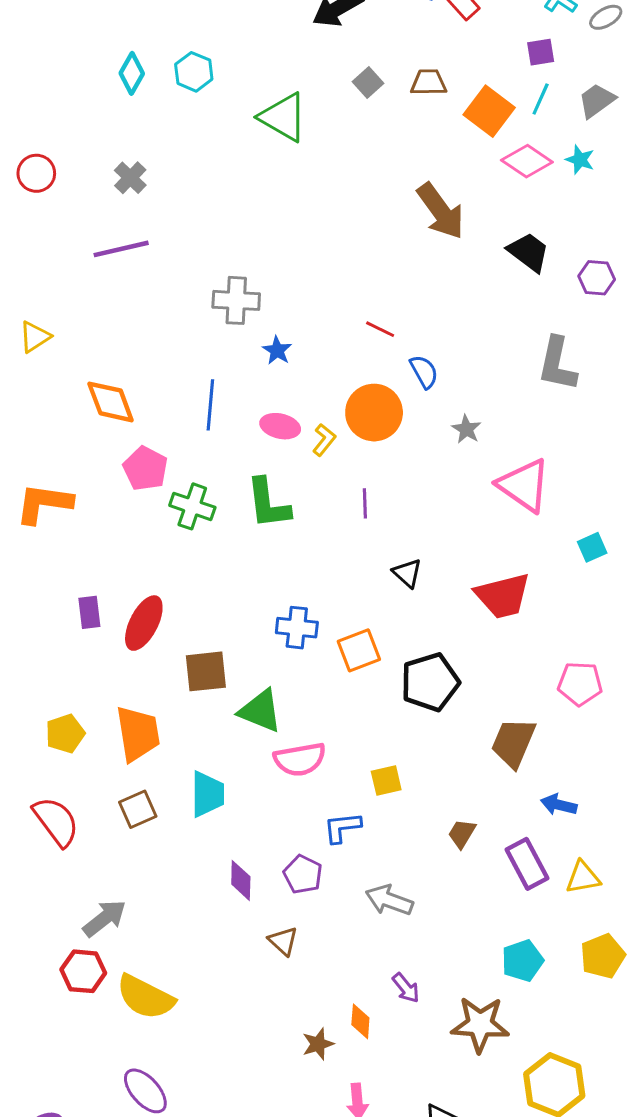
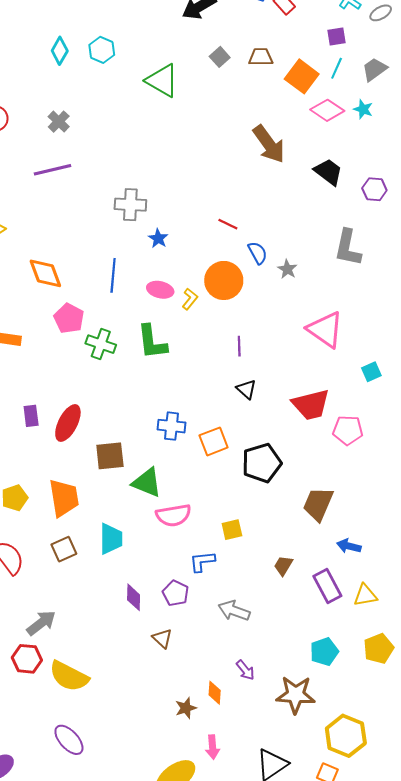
gray star: (466, 429) -> (287, 269), moved
purple line: (365, 503) -> (239, 346), moved
pink pentagon: (580, 684) -> (348, 430), moved

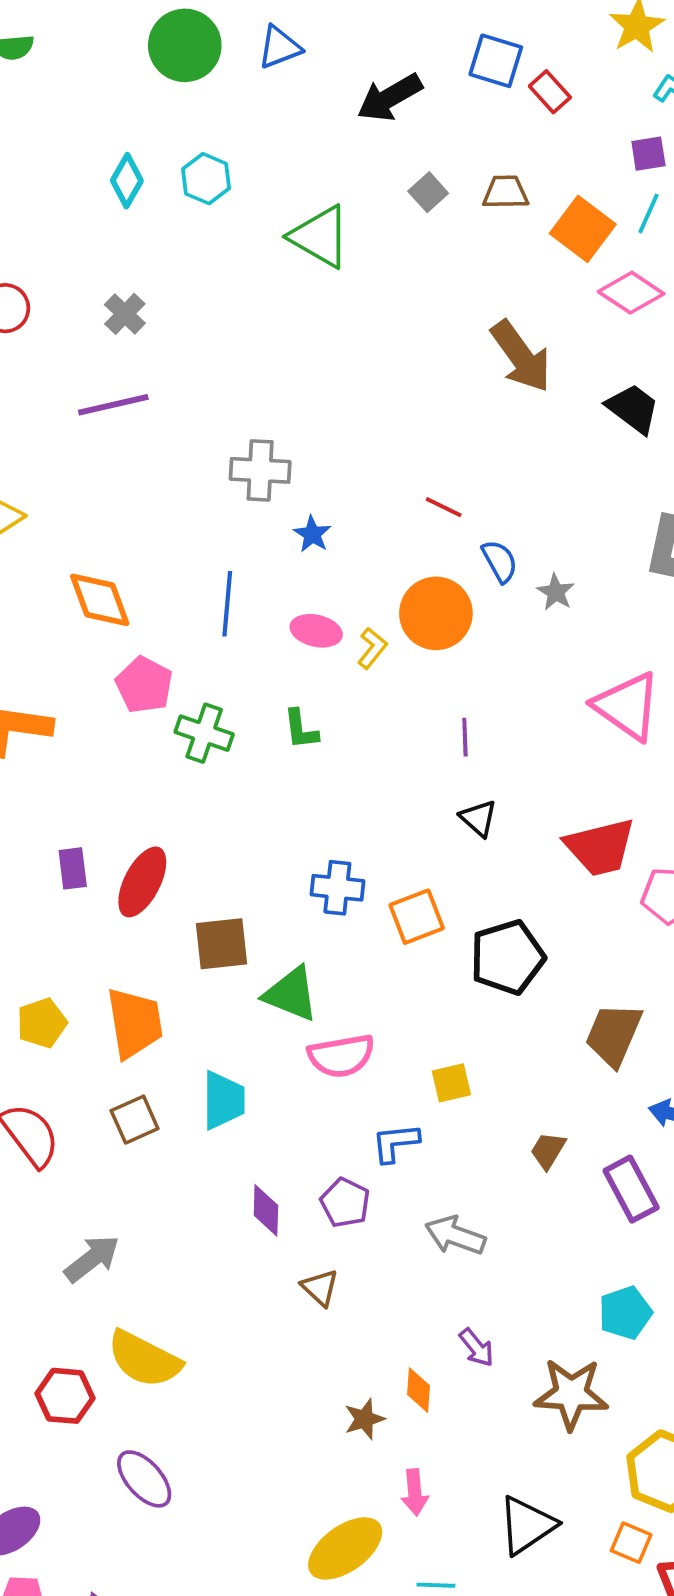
green L-shape: (152, 342) -> (301, 729), size x0.6
red hexagon: (27, 659) -> (65, 1396), moved

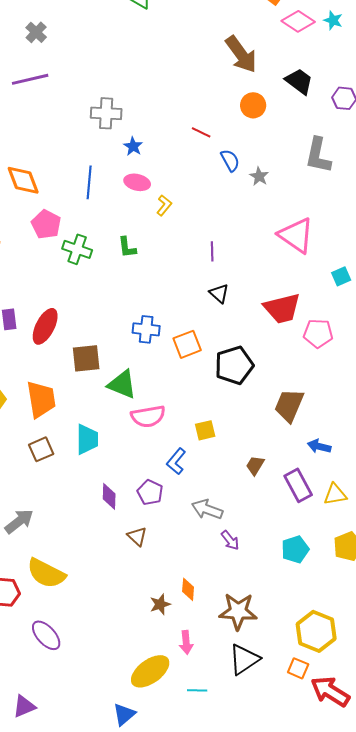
orange circle: (436, 613) -> (253, 105), moved, size x0.7
pink ellipse: (316, 631) -> (137, 182), moved
blue L-shape: (395, 1143) -> (176, 461), turned -44
purple arrow: (477, 1348) -> (230, 540), moved
brown star: (571, 1394) -> (238, 611), moved

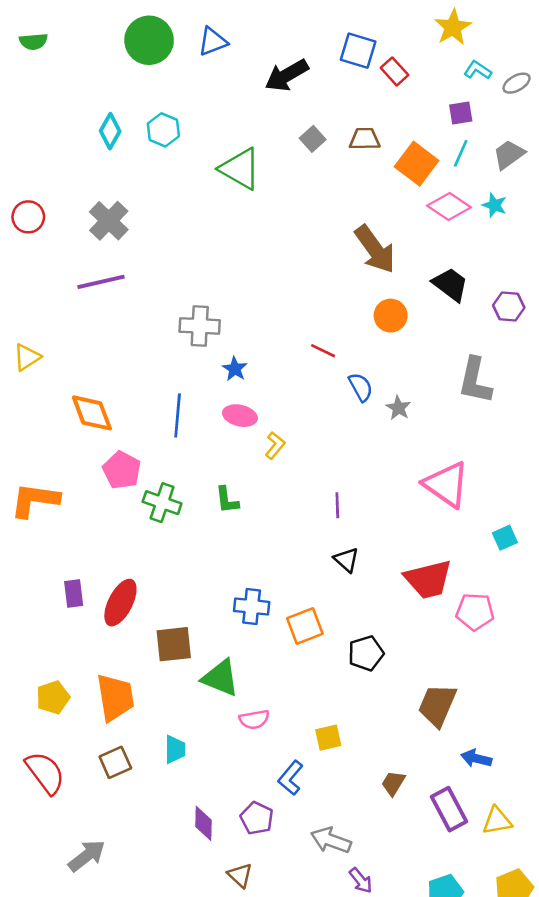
gray cross: (36, 32) -> (109, 221), size x1.4
black pentagon: (234, 365) -> (366, 653), size x0.7
pink semicircle: (148, 416) -> (254, 719), size x0.7
cyan trapezoid: (87, 439) -> (175, 749), size x0.7

